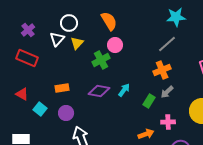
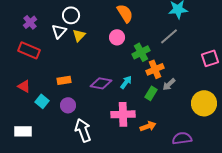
orange semicircle: (109, 21) -> (125, 13), moved
green cross: (101, 60) -> (141, 52), moved
orange cross: (162, 70) -> (155, 69), moved
pink cross: (168, 122) -> (123, 114), moved, size x1.6

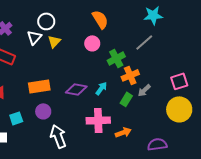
pink square: (210, 58) -> (179, 81), moved
orange rectangle: (64, 80) -> (39, 86), size x1.5
cyan square: (42, 101) -> (16, 118), moved, turned 32

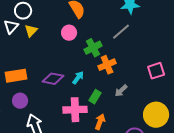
gray arrow: (144, 90) -> (121, 91), moved
green rectangle: (126, 99) -> (95, 97), moved
yellow circle: (179, 109) -> (156, 115), moved
orange arrow: (123, 132) -> (100, 122), turned -49

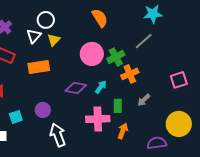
pink circle: (69, 33) -> (92, 54), moved, size x1.5
orange rectangle: (16, 76) -> (39, 67), moved
green rectangle: (95, 97) -> (118, 106), turned -32

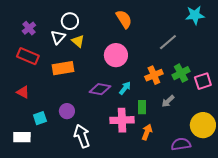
cyan star: (153, 14) -> (195, 15), moved
yellow triangle: (54, 40) -> (78, 41), turned -32
green cross: (116, 57) -> (181, 73), moved

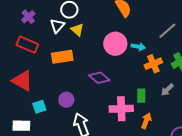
cyan arrow: (125, 88) -> (138, 47), moved, turned 64
purple diamond: (100, 89) -> (99, 78), turned 30
red triangle: (23, 92) -> (22, 81), size x1.6

